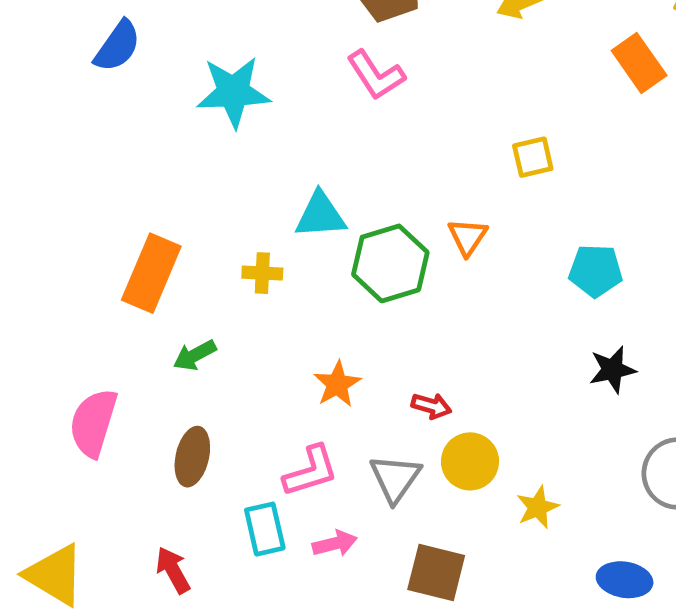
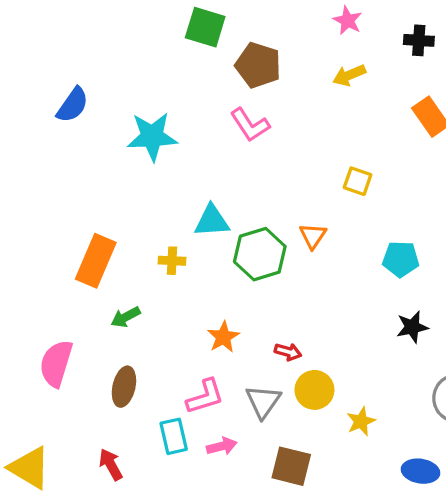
yellow square: (533, 157) -> (358, 181), turned 32

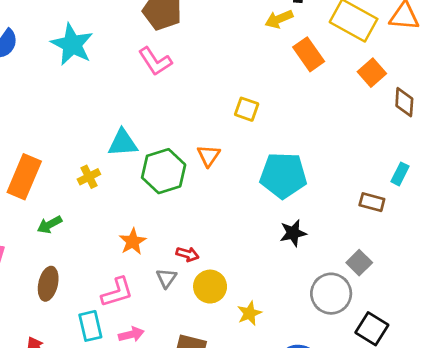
yellow arrow: (349, 75) -> (279, 19), moved
cyan star: (152, 136) -> (72, 44), moved, turned 30
cyan pentagon: (401, 259) -> (283, 175), size x1.5
yellow cross: (172, 261) -> (89, 177), turned -30
gray triangle: (263, 402) -> (166, 278), moved, size x0.7

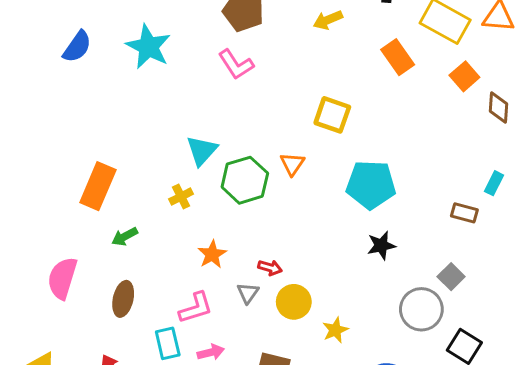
yellow arrow: (279, 19) -> (328, 20), moved
yellow square: (247, 109) -> (332, 115), size x1.4
cyan triangle: (123, 143) -> (202, 151), turned -44
yellow cross: (89, 177) -> (181, 197), moved

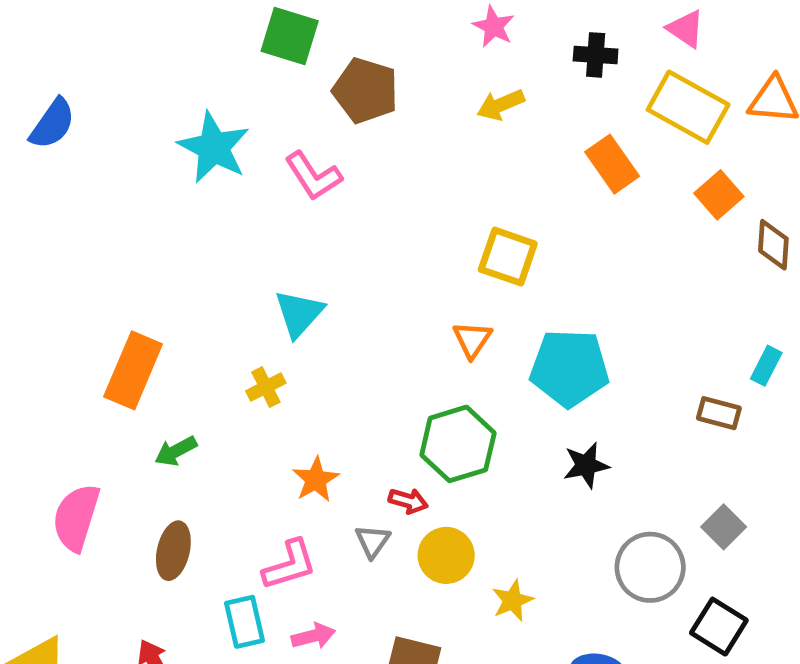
blue semicircle: (77, 47) -> (52, 124), moved
pink L-shape: (236, 64) -> (313, 176), moved
orange triangle: (292, 164) -> (472, 340), moved
green hexagon: (245, 180) -> (458, 444), moved
gray square: (451, 277) -> (724, 527), moved

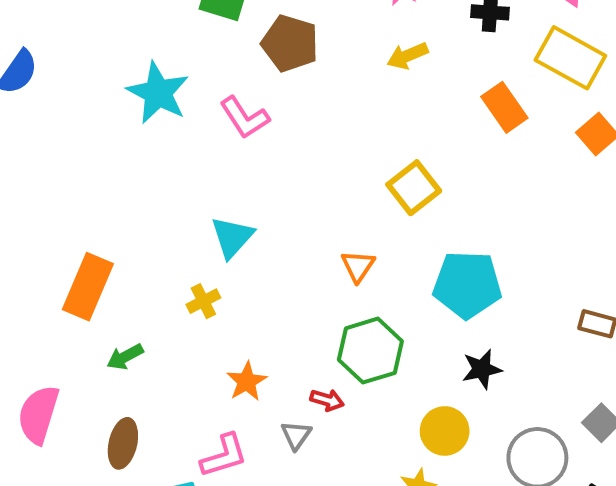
yellow square: (508, 257) -> (414, 188), turned 33
orange triangle: (472, 340) -> (358, 266), moved
yellow circle: (446, 555) -> (445, 431), moved

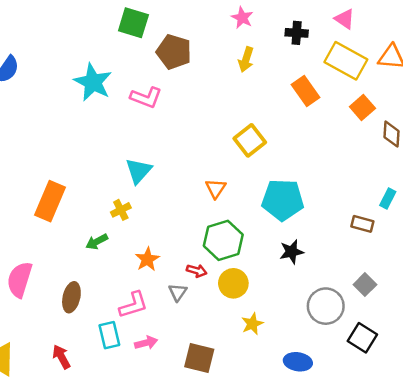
yellow arrow: (407, 56) -> (246, 59), turned -50
pink L-shape: (245, 118) -> (146, 97), turned -36
green arrow: (125, 357) -> (97, 242), moved
yellow circle: (445, 431) -> (233, 283), moved

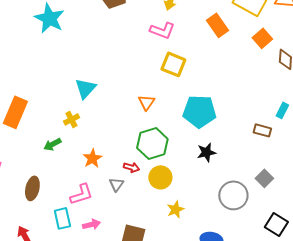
pink L-shape: (146, 97) -> (162, 30), moved
yellow square: (250, 140) -> (173, 64), turned -30
black square: (362, 338) -> (276, 224), moved

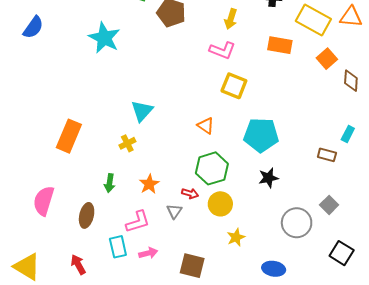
orange rectangle: (217, 25) -> (280, 45), turned -45
orange triangle: (146, 102) -> (206, 126), turned -30
green arrow: (52, 144) -> (110, 183), moved, turned -54

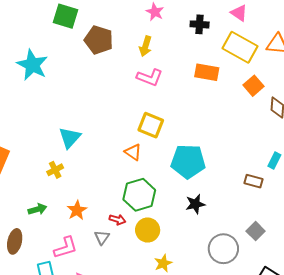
yellow arrow: (231, 19) -> (146, 46), moved
yellow square: (234, 86) -> (151, 125), moved
green arrow: (110, 183) -> (38, 209), turned -114

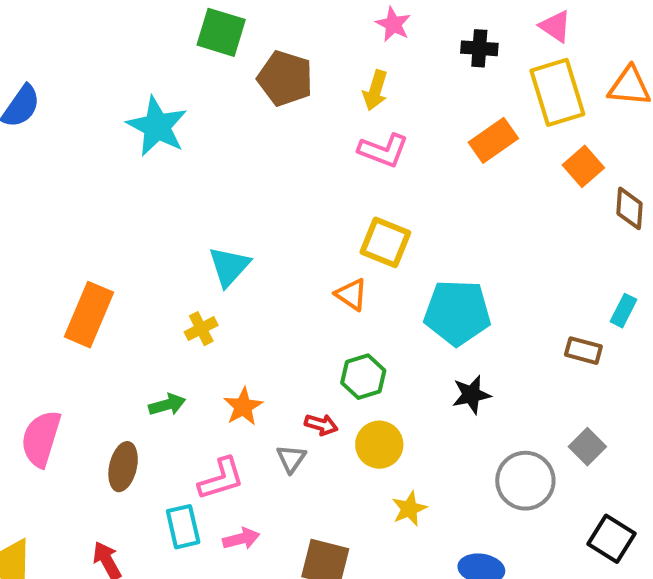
yellow rectangle: (240, 47) -> (557, 92), turned 44
orange rectangle: (207, 72) -> (493, 140), turned -45
green hexagon: (139, 195) -> (363, 377), size x0.7

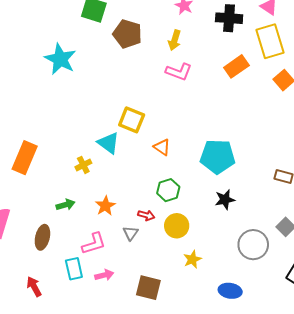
black cross: (479, 48) -> (229, 18), size x1.4
yellow square: (385, 242) -> (132, 120), moved
cyan triangle: (229, 266) -> (109, 143), moved, turned -35

